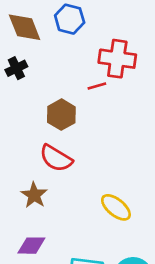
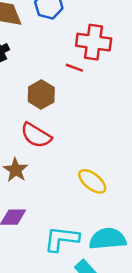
red line: (97, 86) -> (74, 68), turned 36

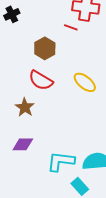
yellow ellipse: (92, 181) -> (85, 82), moved

